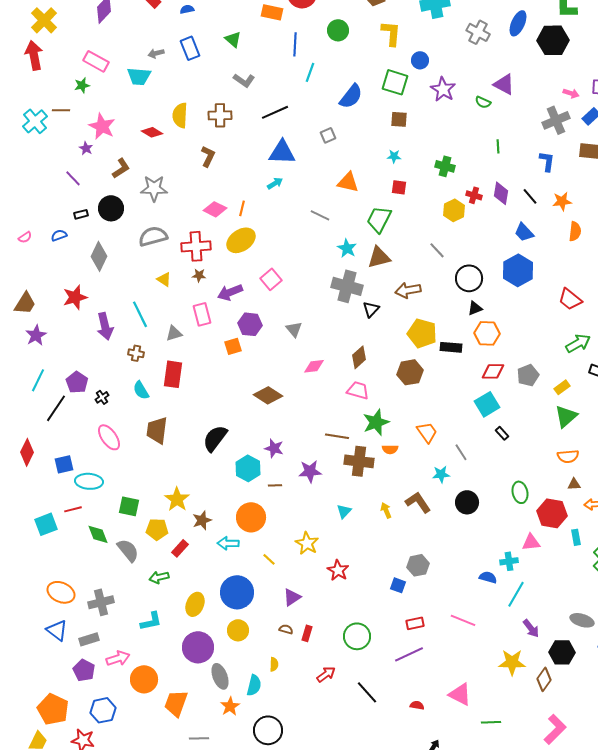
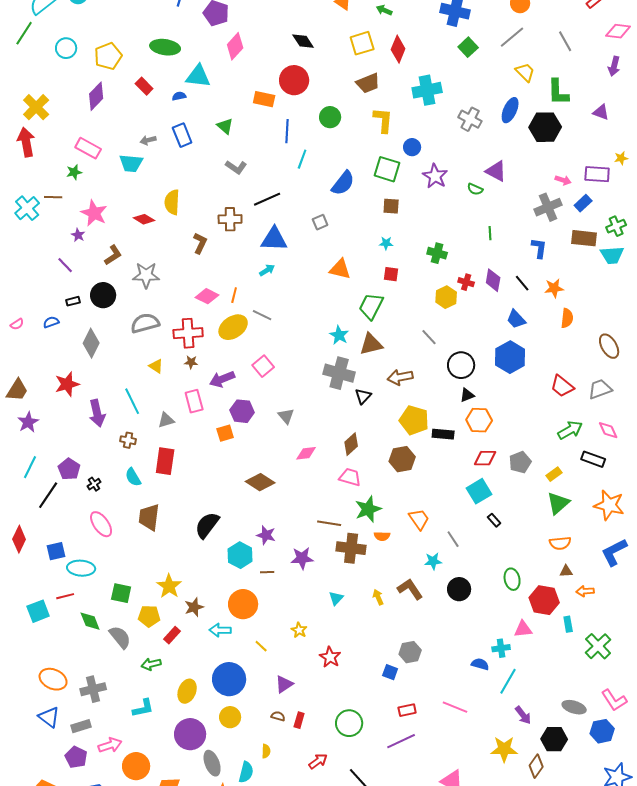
brown cross: (220, 115) -> (230, 219), moved
gray line: (320, 215) -> (262, 315), moved
yellow star: (307, 543) -> (299, 630), size x0.7

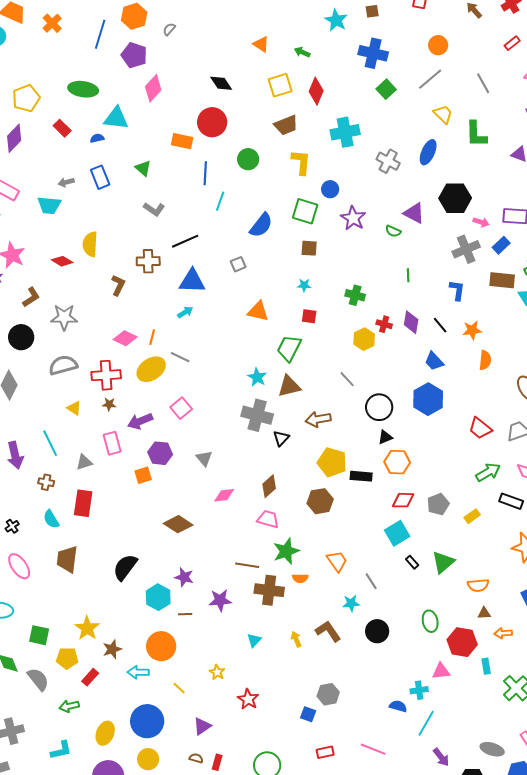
black hexagon: (545, 127) -> (455, 198), moved
green triangle: (558, 503) -> (443, 562), moved

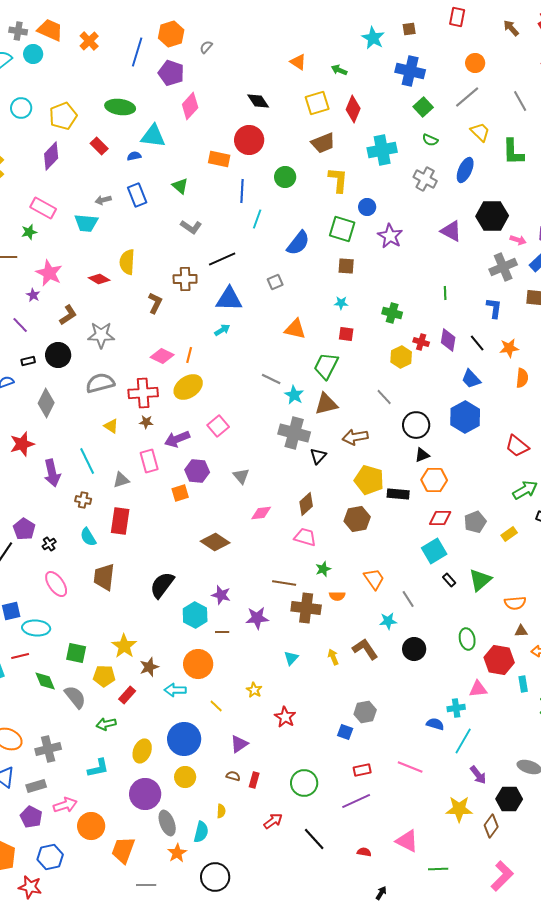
green semicircle: (393, 231) -> (430, 140), moved
gray line: (180, 357) -> (271, 379), moved
green star: (286, 551) -> (323, 569), size x0.6

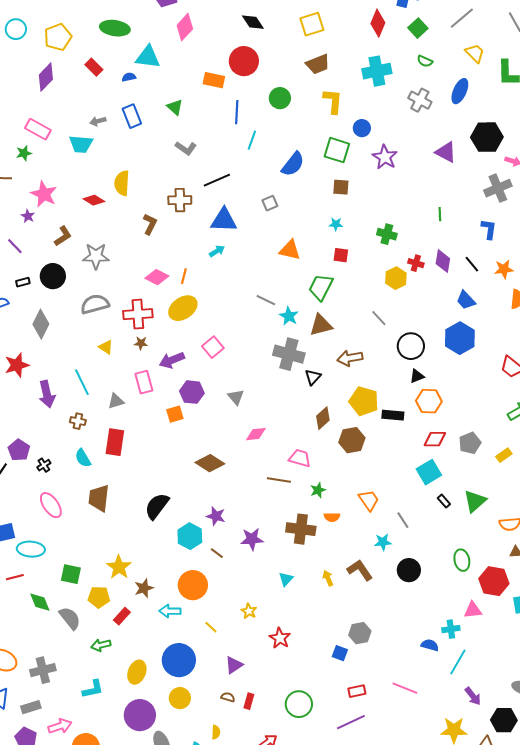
red diamond: (353, 109) -> (378, 23), moved
brown diamond: (306, 504) -> (323, 418), moved
brown line: (284, 583) -> (279, 480), moved
brown line: (222, 632) -> (217, 553), turned 40

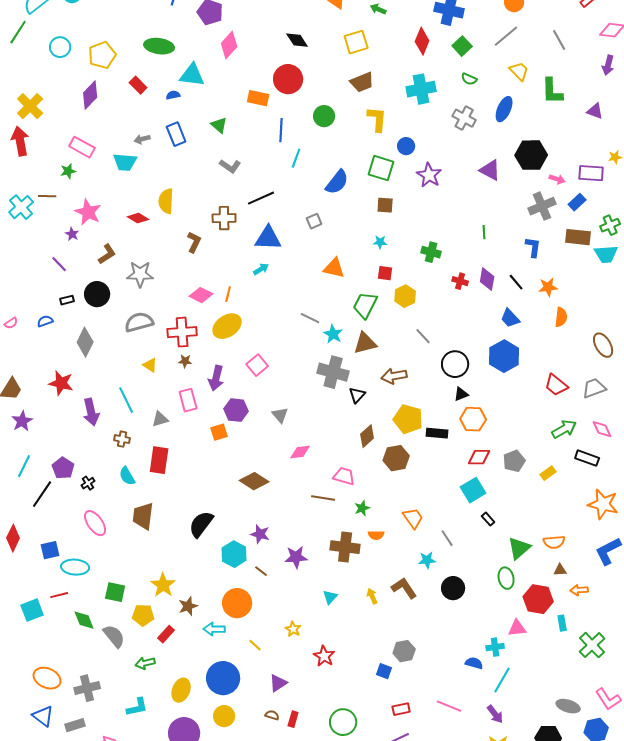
yellow hexagon: (396, 278) -> (405, 296), moved
purple arrow: (172, 360) -> (216, 378), turned -55
red star: (17, 365) -> (61, 383), turned 30
green triangle: (475, 501) -> (519, 548), moved
purple arrow: (473, 696) -> (495, 714), moved

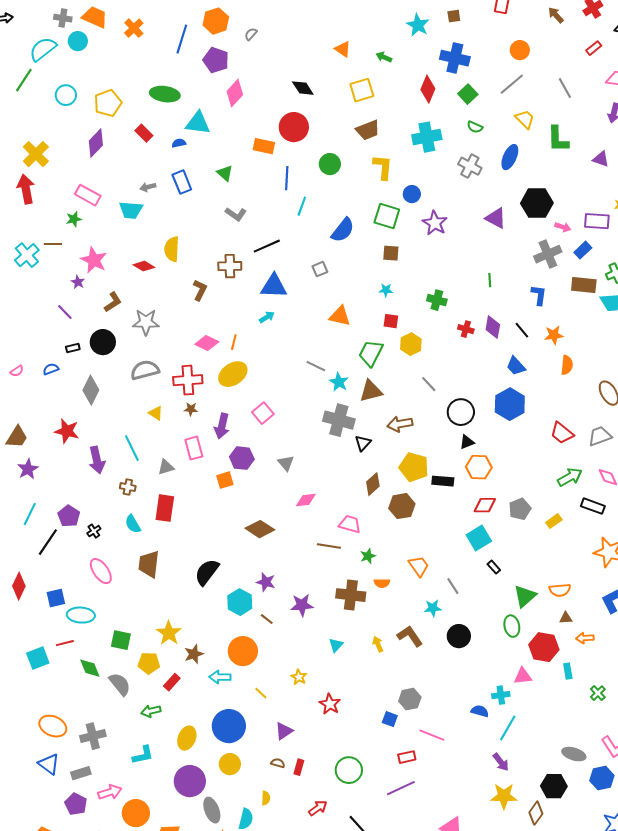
green cross: (592, 645) -> (598, 693), size x0.6
pink line: (449, 706) -> (432, 735), moved

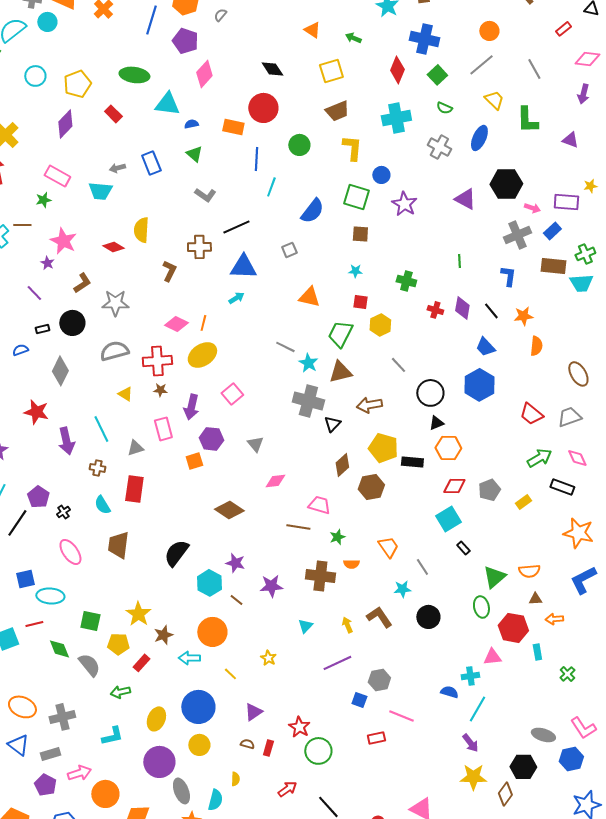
blue semicircle: (179, 143) -> (191, 124), moved
red star: (330, 704) -> (299, 727), moved
purple line: (401, 788) -> (337, 663), moved

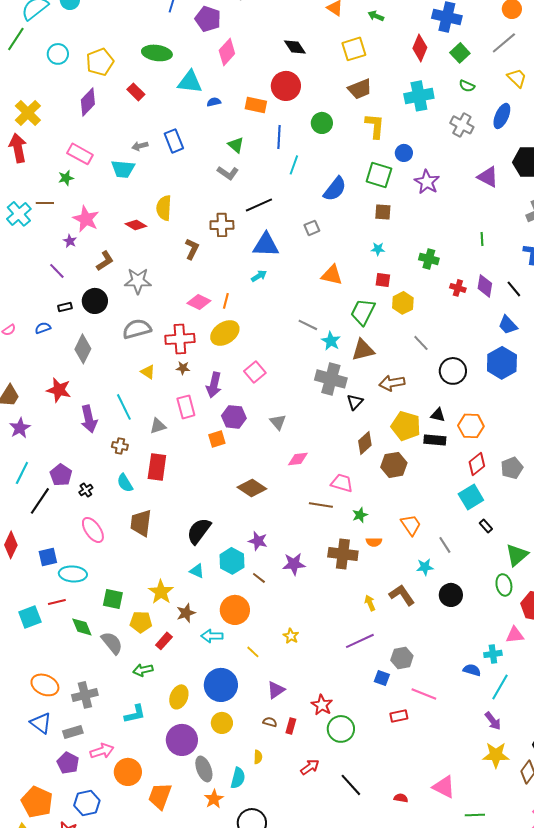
green triangle: (194, 154) -> (236, 145), moved
black triangle: (436, 423) -> (438, 415), moved, turned 35
red diamond: (454, 486) -> (477, 464), turned -40
cyan triangle: (305, 626) -> (197, 571), moved, turned -49

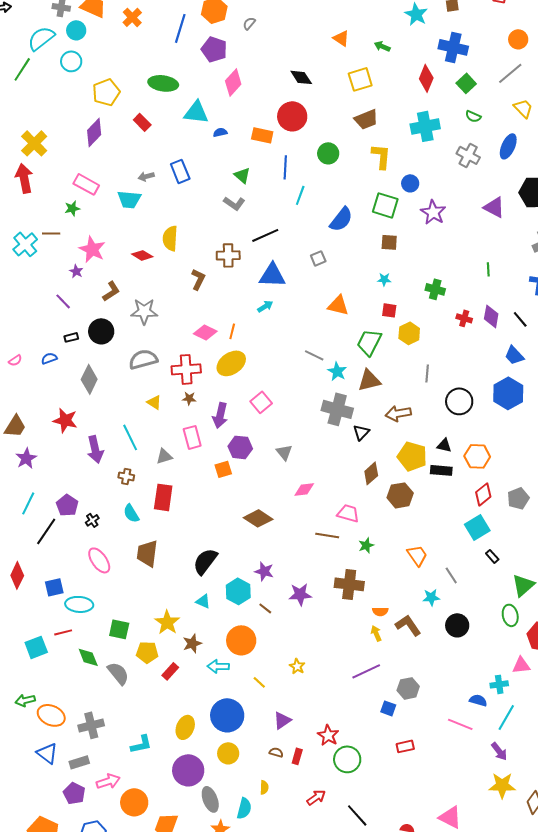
cyan circle: (58, 54) -> (71, 61), moved
gray line: (421, 343) -> (427, 373), turned 48
orange semicircle: (374, 542) -> (380, 611), moved
green arrow: (143, 670) -> (25, 700), moved
pink line: (424, 694) -> (460, 724), moved

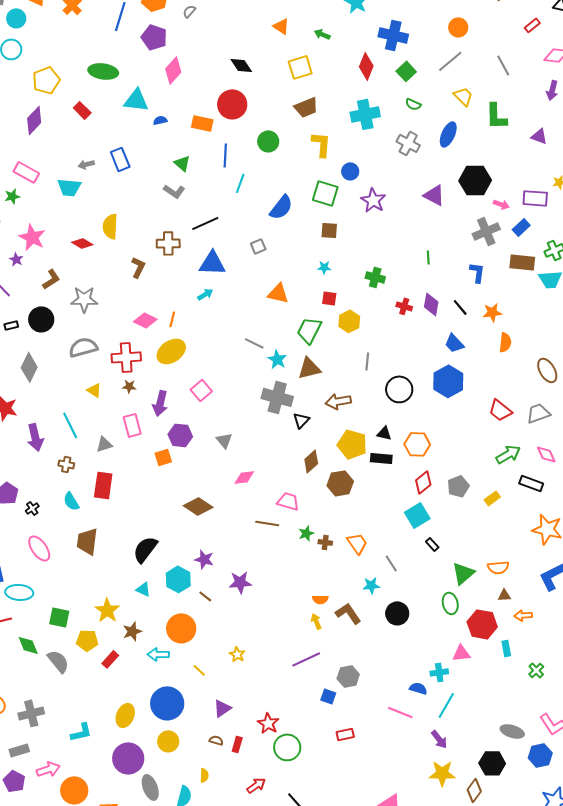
brown cross: (349, 584) -> (325, 542), moved, size x0.5

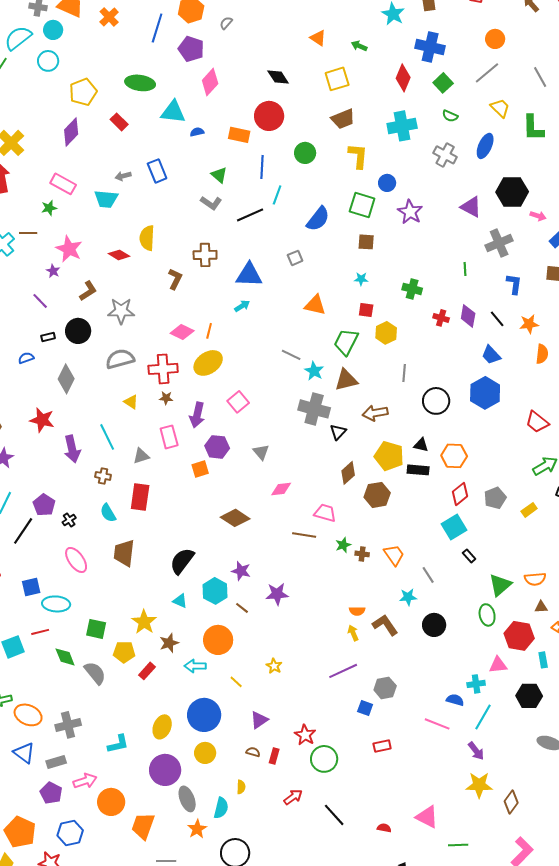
black line: (205, 223) -> (250, 215), moved
gray cross: (486, 231) -> (499, 243), moved
black hexagon: (492, 763) -> (529, 696), moved

